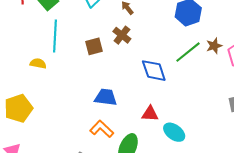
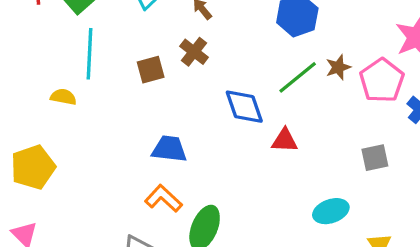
red triangle: (150, 114) -> (285, 141), moved
cyan ellipse: (174, 132) -> (331, 211), moved, turned -55

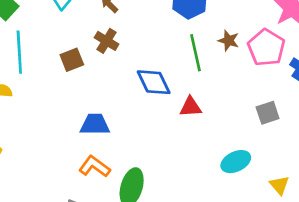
brown star: (338, 67) -> (229, 41), turned -30
green line: (298, 77) -> (196, 53), turned -57

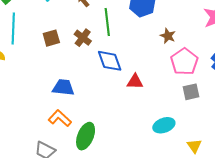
brown cross: (107, 41) -> (83, 38), moved
pink pentagon: (266, 48) -> (184, 62), moved
green line: (196, 53) -> (107, 22), moved

